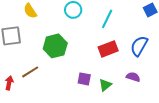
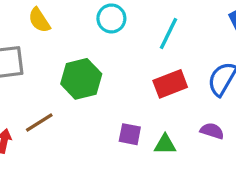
green triangle: (105, 85) -> (165, 144), turned 40

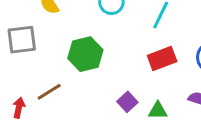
purple square: (130, 134) -> (127, 102), turned 36

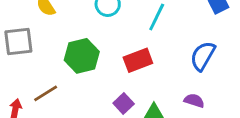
red rectangle: (162, 58) -> (138, 60), moved

